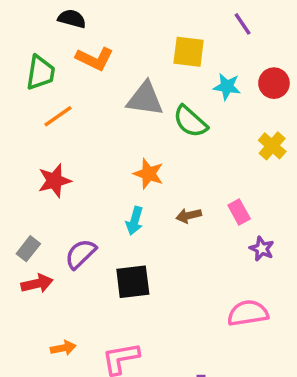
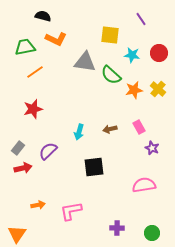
green trapezoid: (41, 73) -> (25, 47), turned -110
orange star: (149, 174) -> (134, 90), moved, turned -30
black square: (133, 282) -> (94, 167), moved

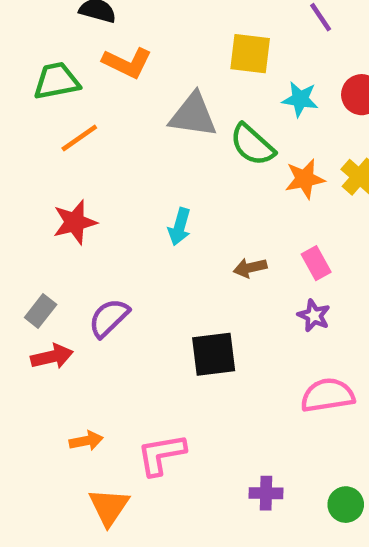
cyan arrow: (79, 132) -> (179, 227), moved
purple star: (152, 148) -> (314, 316), moved
orange triangle: (17, 234) -> (109, 507), moved

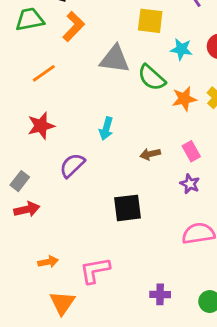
orange L-shape: (127, 63) -> (74, 27), turned -72
green trapezoid: (57, 81) -> (30, 19), moved
purple semicircle: (109, 318) -> (72, 165), moved

